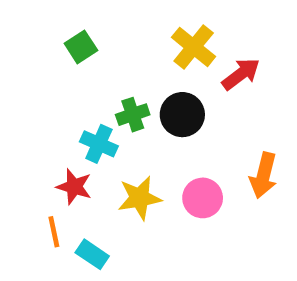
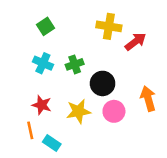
yellow cross: (194, 47) -> (109, 26), turned -30
black circle: (182, 115) -> (103, 83), moved
cyan cross: (99, 144) -> (43, 63), moved
orange arrow: (263, 175) -> (148, 99), turned 150

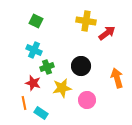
green square: (45, 26) -> (36, 21), turned -32
green cross: (75, 64) -> (47, 67), moved
pink circle: (114, 111) -> (87, 100), moved

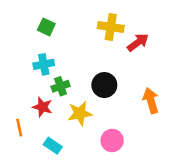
cyan cross: (34, 50) -> (44, 64), turned -35
pink circle: (87, 100) -> (112, 140), moved
orange line: (24, 103) -> (19, 128), moved

